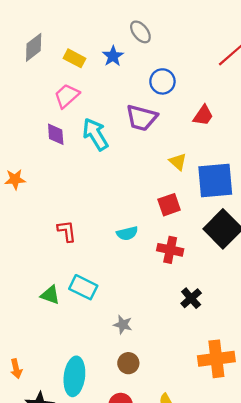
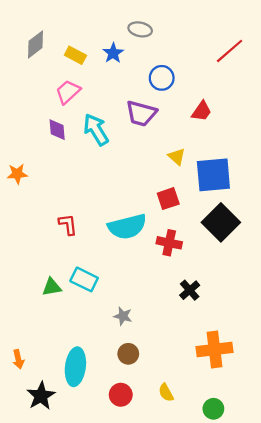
gray ellipse: (140, 32) -> (140, 29), turned -40
cyan semicircle: (127, 233) -> (127, 227), size x1.8
green triangle: (50, 295) -> (52, 287), turned -30

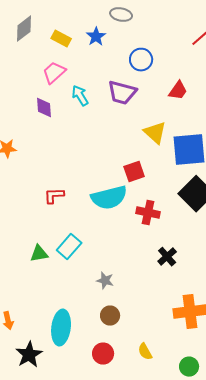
cyan arrow: (96, 130) -> (80, 96), moved, size x0.7
yellow triangle: (177, 157) -> (155, 133), size x1.4
red square: (168, 199) -> (134, 172), moved
red L-shape: (68, 224) -> (54, 196), turned -85
cyan rectangle: (84, 279) -> (69, 247), turned -75

